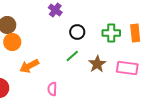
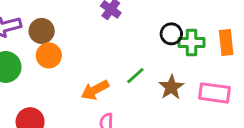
black circle: (77, 32) -> (171, 34), moved
orange arrow: (29, 66) -> (95, 90), moved

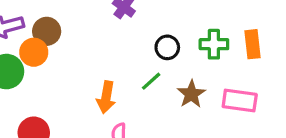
black circle: (171, 34) -> (167, 47), moved
orange circle: (49, 55) -> (34, 52), moved
orange arrow: (95, 90) -> (106, 97), turned -52

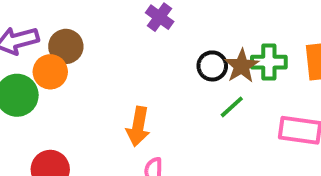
green line: (151, 81) -> (232, 107), moved
brown star: (191, 94) -> (242, 66), moved

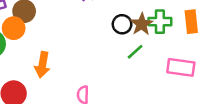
orange arrow: (138, 126) -> (42, 65), moved

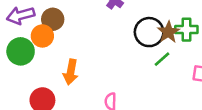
black circle: (122, 24) -> (149, 32), size x1.5

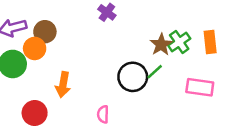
green cross: (186, 30) -> (179, 42), turned -35
black circle: (149, 32) -> (133, 77), moved

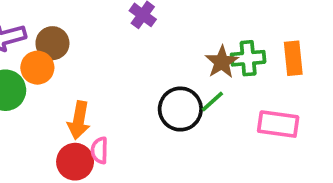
green cross: (179, 42) -> (248, 58), turned 30
red circle: (35, 113) -> (75, 162), moved
pink semicircle: (103, 114) -> (99, 150), moved

